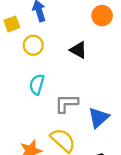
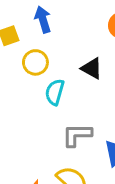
cyan semicircle: (37, 84) -> (55, 92), moved

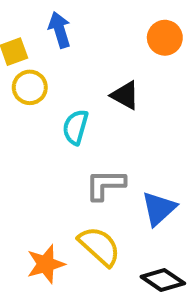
yellow circle: (35, 62) -> (30, 87), moved

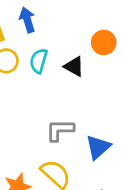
orange circle: (165, 38) -> (104, 42), moved
cyan semicircle: (75, 127) -> (39, 61), moved

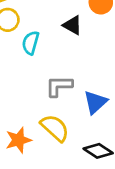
cyan semicircle: (39, 61) -> (31, 43), moved

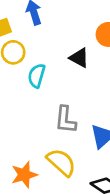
gray L-shape: (59, 86) -> (65, 120), turned -84

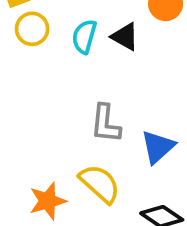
cyan semicircle: (37, 76) -> (84, 37), moved

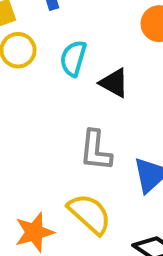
black triangle: (125, 37) -> (114, 83), moved

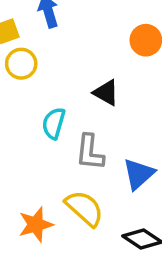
cyan semicircle: (73, 58) -> (54, 123), moved

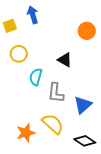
yellow circle: (21, 64) -> (19, 54), moved

